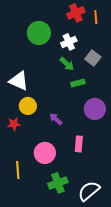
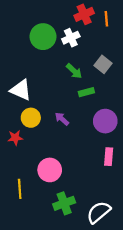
white cross: (69, 42) -> (71, 38), moved
purple arrow: (56, 119) -> (62, 119), moved
pink rectangle: (79, 144) -> (109, 157), moved

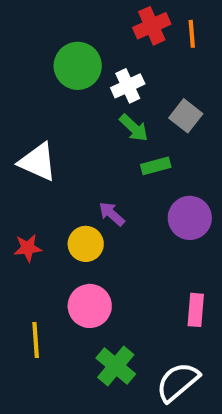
white cross: (71, 38) -> (128, 86), moved
yellow circle: (31, 118) -> (86, 244), moved
pink rectangle: (109, 157) -> (196, 310), moved
green cross: (64, 203) -> (116, 366), turned -30

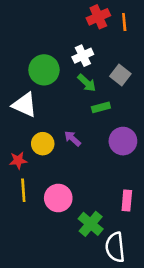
green circle: (78, 66) -> (44, 70), moved
yellow circle: (86, 244) -> (43, 144), moved
yellow line: (36, 340) -> (23, 190), moved
green cross: (116, 366) -> (91, 224), moved
white semicircle: (178, 382) -> (115, 247), turned -56

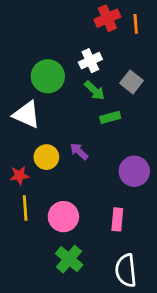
purple circle: (123, 141) -> (134, 171), moved
pink rectangle: (127, 201) -> (117, 219), moved
green cross: (91, 224) -> (69, 259), moved

